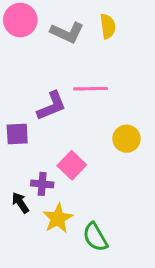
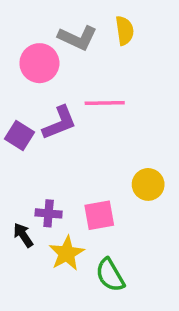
pink circle: (20, 20) -> (39, 63), moved
purple square: (17, 134) -> (20, 136), moved, turned 35
yellow circle: (126, 139) -> (148, 184), moved
pink square: (72, 165) -> (99, 215), moved, turned 36

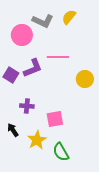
yellow semicircle: (125, 31) -> (69, 17), turned -133
yellow circle: (148, 184) -> (85, 79), moved
purple cross: (49, 213) -> (27, 106), moved

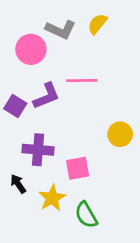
yellow circle: (85, 79) -> (120, 134), moved
purple cross: (27, 106) -> (38, 150), size x1.5

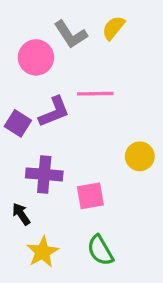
gray L-shape: (61, 29) -> (71, 34), turned 32
yellow star: (52, 198) -> (43, 252), moved

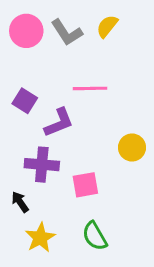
pink circle: (36, 57) -> (26, 31), moved
purple L-shape: (54, 112) -> (59, 123), moved
purple square: (18, 123) -> (25, 101), moved

